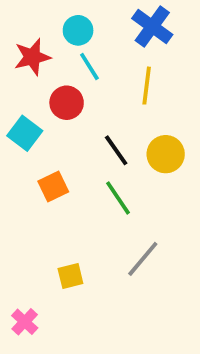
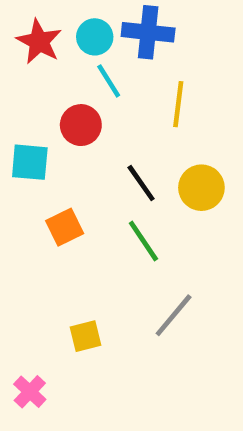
blue cross: (152, 27) -> (148, 32), moved, turned -30
red star: (32, 57) -> (39, 42), moved, turned -30
cyan square: (25, 133) -> (30, 162), turned -32

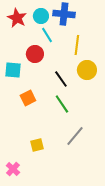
yellow circle: (201, 188) -> (87, 70), moved

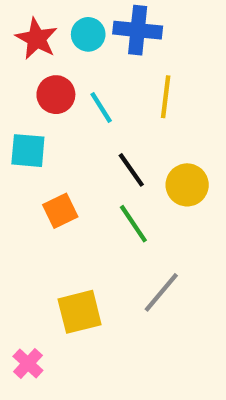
cyan line: (47, 35) -> (101, 108), moved
red circle: (35, 54) -> (56, 95), moved
yellow circle: (87, 70) -> (187, 185), moved
yellow square: (37, 145) -> (80, 312), size x1.5

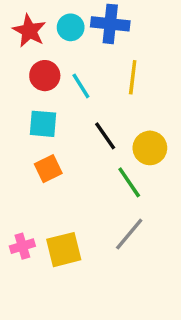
cyan square: (28, 151) -> (43, 124), moved
green line: (133, 224) -> (129, 182), moved
pink cross: (28, 363) -> (22, 246), moved, turned 30

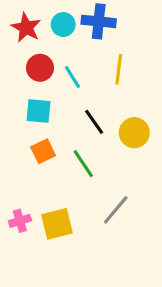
green line: (129, 182) -> (83, 164), moved

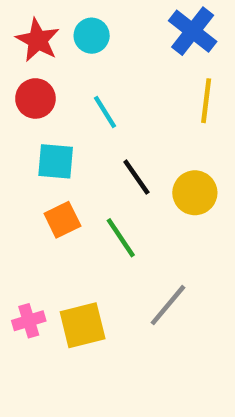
blue cross: (99, 21) -> (193, 31), moved, turned 32
red circle: (40, 68) -> (35, 98), moved
yellow line: (119, 69) -> (206, 101), moved

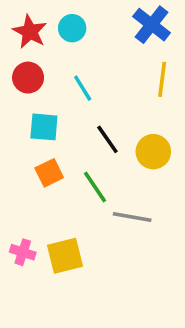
gray line: (168, 305) -> (132, 217), moved, turned 60
pink cross: (29, 321) -> (23, 252), turned 35

